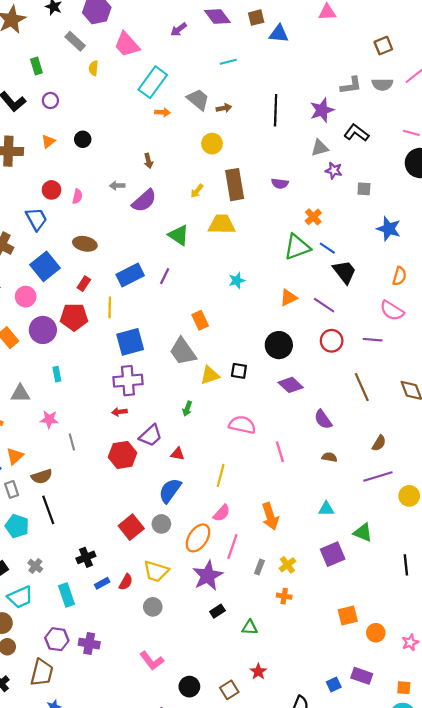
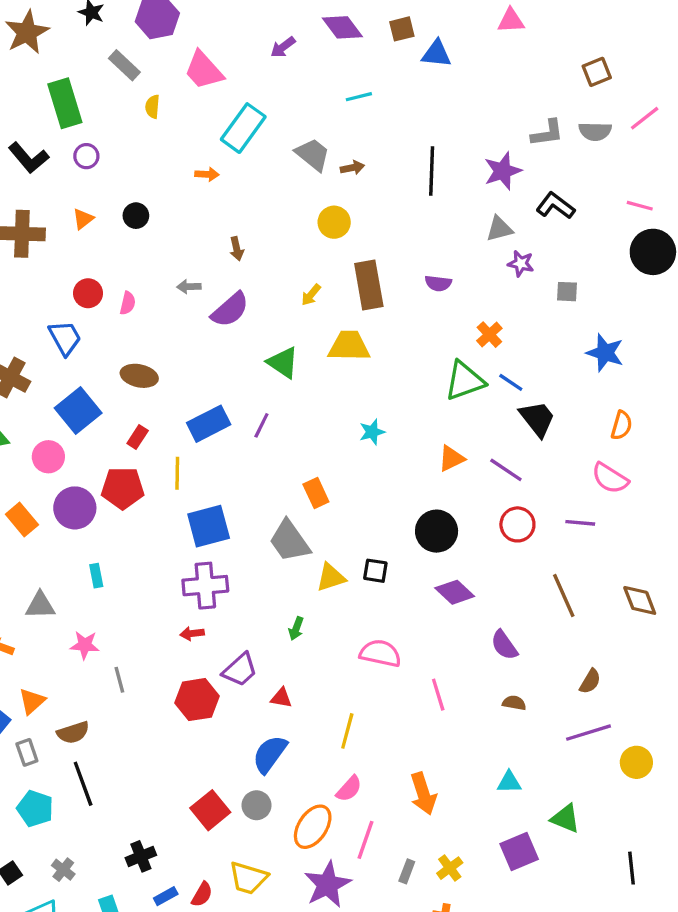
green rectangle: (36, 66) -> (65, 103), size x1.8
orange arrow: (162, 112) -> (207, 174), moved

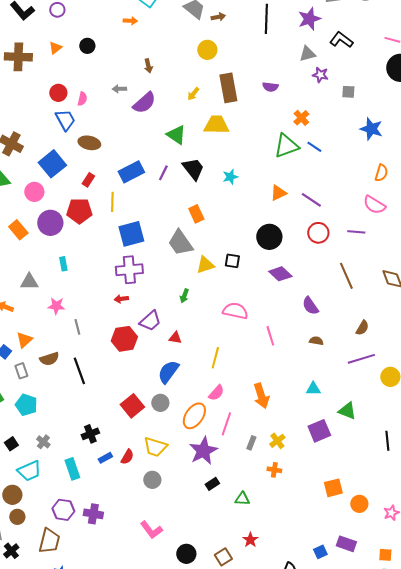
blue trapezoid: (65, 338) -> (65, 120), moved
black trapezoid: (537, 419) -> (193, 169), moved
black line: (83, 784) -> (79, 371), moved

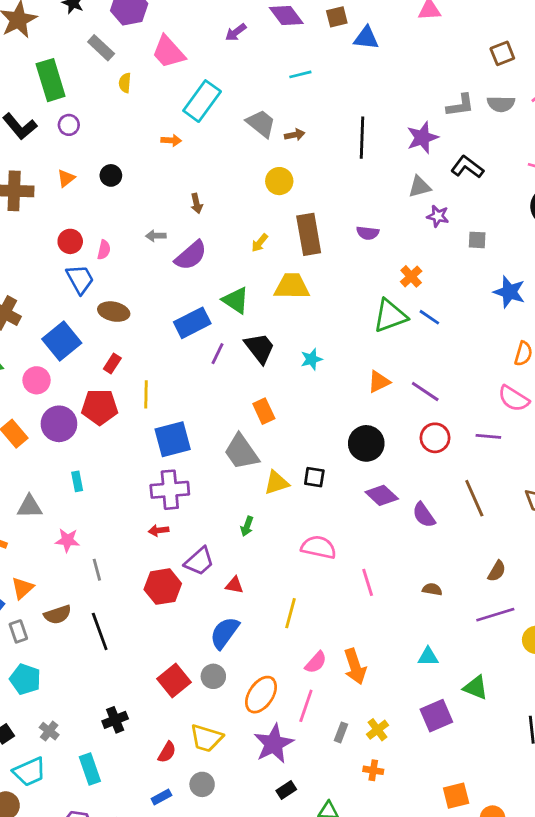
blue rectangle: (131, 172) -> (192, 323), moved
purple semicircle: (310, 306) -> (424, 515), moved
pink semicircle: (216, 393) -> (316, 662), moved
blue rectangle: (105, 458) -> (161, 797), moved

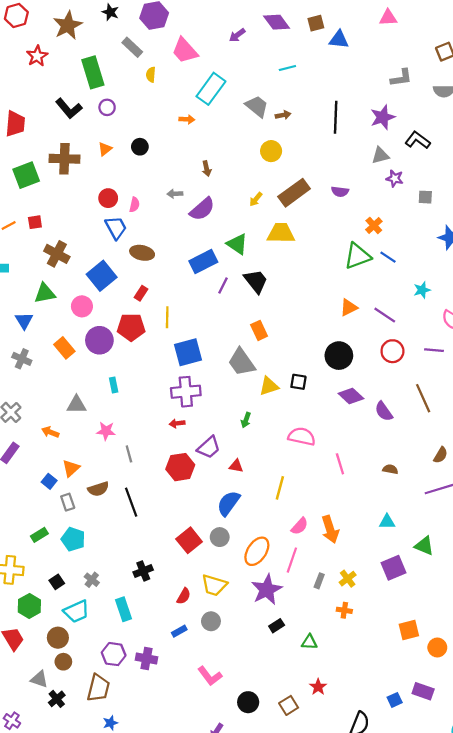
gray L-shape: (460, 105) -> (401, 78), moved
brown rectangle: (309, 234) -> (294, 193), turned 64
cyan star: (312, 359) -> (422, 290), moved

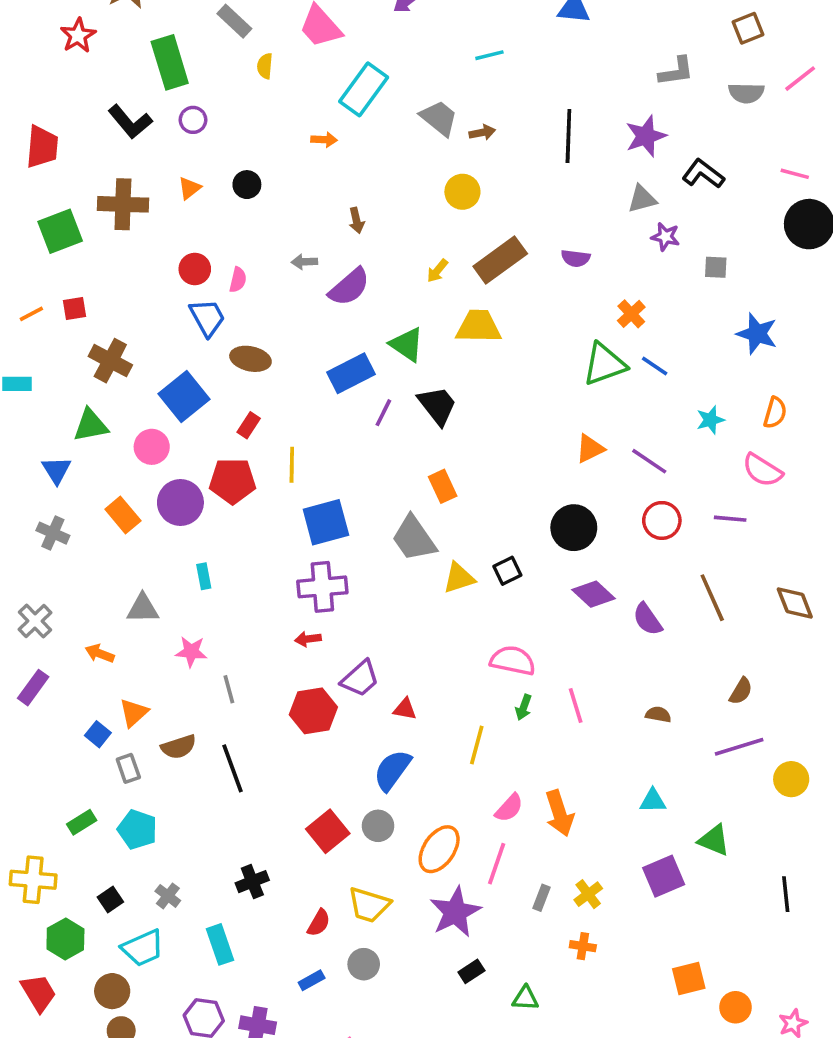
black square: (298, 382) -> (507, 571), turned -35
green arrow: (246, 420) -> (524, 707), moved

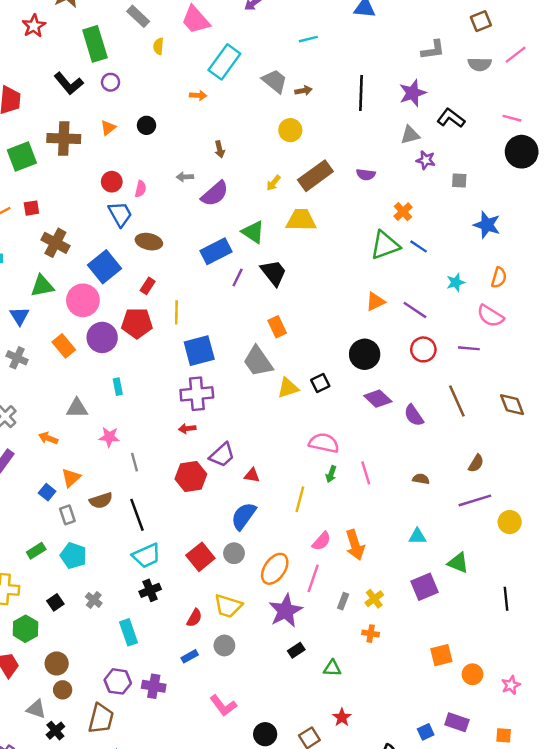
pink circle: (152, 447) -> (83, 300), size x1.4
cyan trapezoid: (143, 948) -> (146, 556), moved

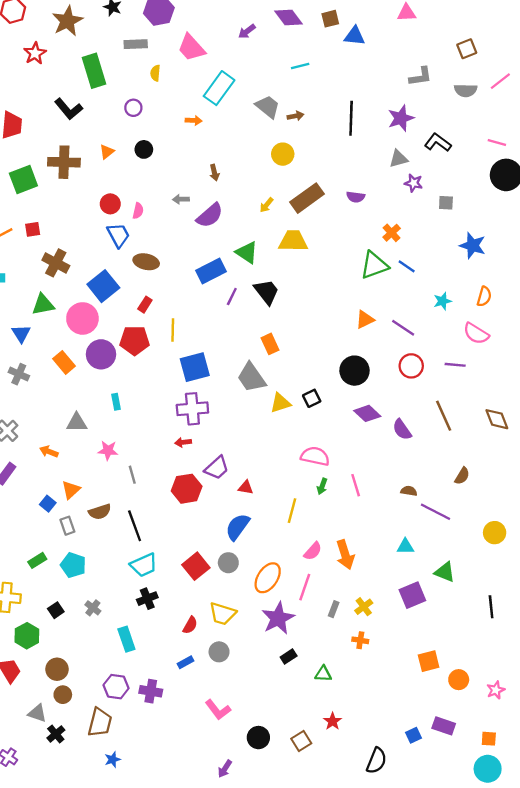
gray rectangle: (138, 16) -> (136, 44), turned -45
purple circle: (111, 82) -> (133, 108), moved
purple line: (475, 500) -> (436, 512), moved, turned 44

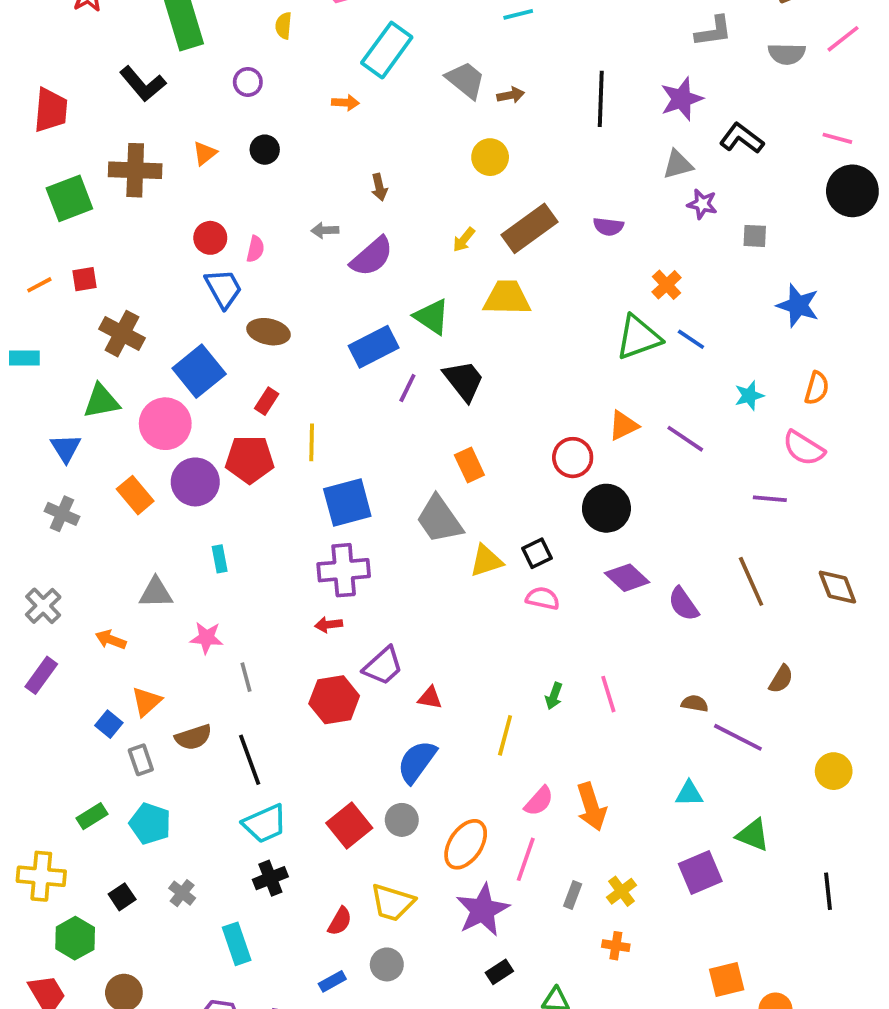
red circle: (411, 366) -> (573, 458), moved
pink semicircle: (315, 456) -> (543, 598), moved, size x0.7

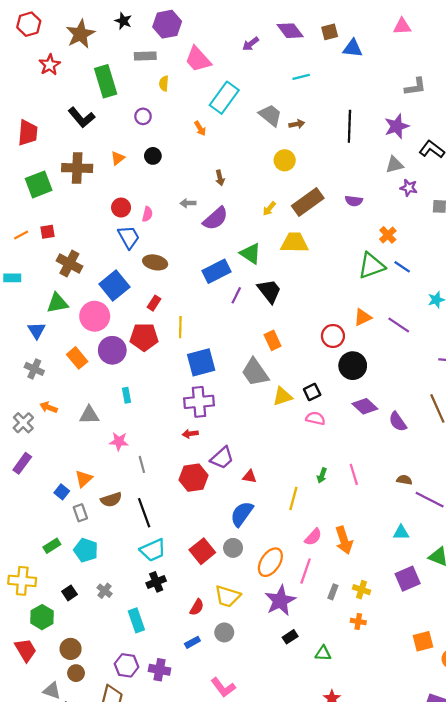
orange arrow: (345, 103) -> (200, 128), turned 56
orange arrow: (111, 640) -> (49, 407), moved
yellow cross: (621, 891) -> (362, 590), turned -35

